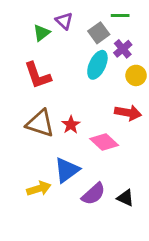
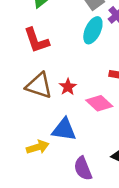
blue triangle: (67, 170) -> (64, 130), turned 44
purple semicircle: (93, 194) -> (83, 168), moved, turned 110

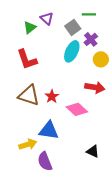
purple semicircle: (83, 168) -> (45, 161), moved

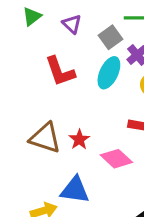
green triangle: (30, 27) -> (32, 16), moved
red L-shape: (27, 59) -> (60, 71), moved

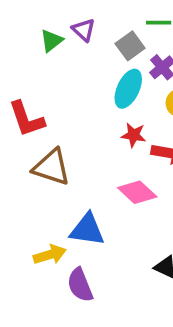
green triangle: (32, 16) -> (52, 41), moved
red L-shape: (60, 71) -> (27, 119), moved
red star: (79, 139) -> (134, 135), moved, turned -30

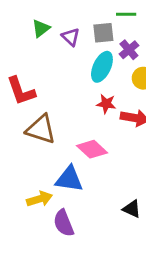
purple triangle: (84, 30) -> (71, 37), moved
gray square: (130, 46) -> (103, 33), turned 30
pink diamond: (137, 192) -> (92, 149), moved

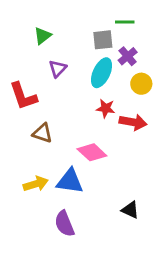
purple triangle: (71, 37) -> (58, 69), moved, turned 30
brown triangle: (41, 129) -> (43, 133), size x0.7
yellow arrow: (39, 199) -> (36, 184), moved

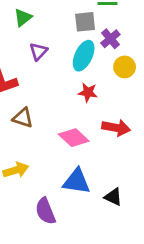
red arrow: (133, 122) -> (116, 128), moved
blue triangle: (70, 181) -> (77, 181), moved

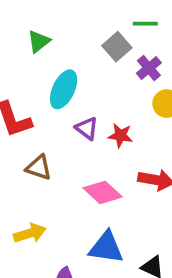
gray square: (85, 22) -> (117, 47), turned -35
purple triangle: (38, 51) -> (87, 128), moved, turned -36
cyan ellipse: (84, 56) -> (64, 89), moved

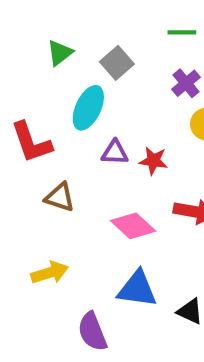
gray square: (117, 47) -> (117, 63), moved
purple triangle: (87, 128) -> (115, 153), turned -35

